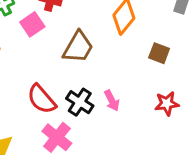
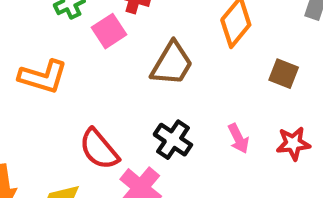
red semicircle: (42, 99) -> (99, 149), moved
pink arrow: (112, 101) -> (238, 138), moved

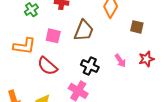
pink square: (109, 31) -> (53, 36), moved, turned -35
red semicircle: (99, 149) -> (47, 66), moved

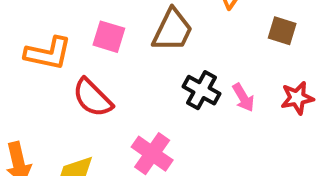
black cross: (90, 66) -> (202, 90), moved

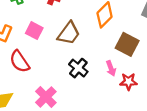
brown square: (282, 31) -> (127, 44), size x1.5
pink arrow: (243, 98) -> (111, 68), moved

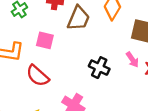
brown trapezoid: (69, 33) -> (78, 18), moved

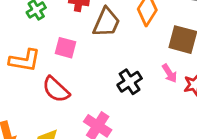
black cross: (99, 68) -> (130, 82), turned 30

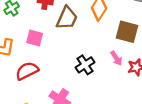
red semicircle: (56, 89) -> (27, 71), turned 110

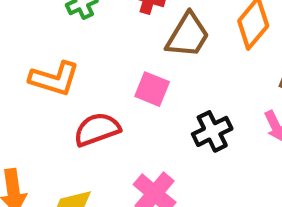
pink square: (35, 38) -> (152, 89), moved

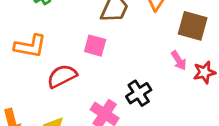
black cross: (212, 131) -> (139, 93), moved

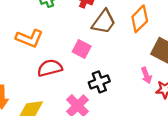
black cross: (139, 93) -> (99, 82), moved

